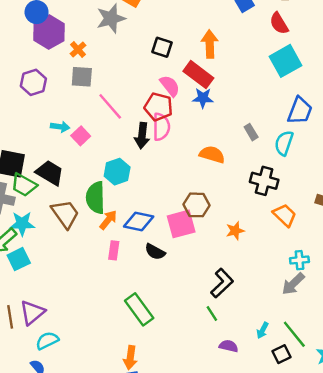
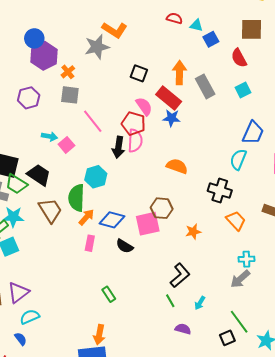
cyan square: (286, 61) -> (243, 90), size x0.6
gray rectangle: (251, 132) -> (205, 86), moved, size x1.6
green rectangle: (139, 309) -> (109, 294), size x0.6
cyan arrow: (262, 330) -> (200, 303), moved

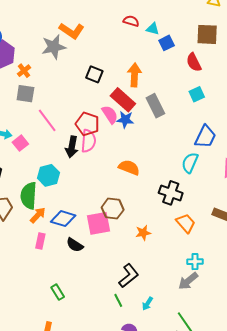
gray rectangle: (205, 86) -> (155, 106), moved
pink semicircle: (144, 106) -> (110, 115), moved

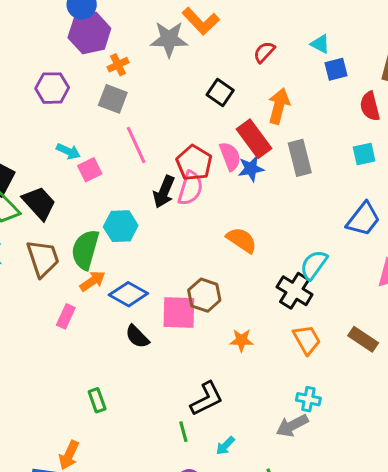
red semicircle: (131, 21) -> (264, 52), moved, turned -77
blue star: (125, 120) -> (251, 169), turned -30
cyan semicircle: (190, 163) -> (314, 265), moved
pink rectangle: (40, 241) -> (66, 316), moved

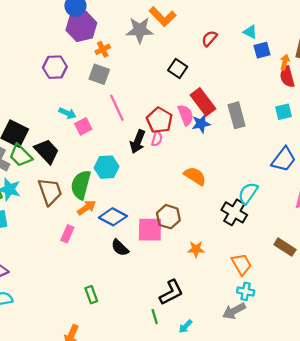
orange arrow: (279, 106) -> (285, 62), moved, size x0.6
pink semicircle: (190, 188) -> (157, 139), size x0.6
orange trapezoid: (307, 340) -> (242, 264), moved

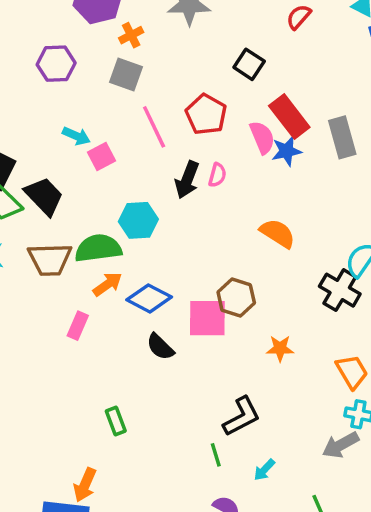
red pentagon: (159, 120) -> (206, 114), moved
green semicircle: (81, 185) -> (98, 248), turned 68
brown trapezoid: (50, 192) -> (50, 259), turned 108

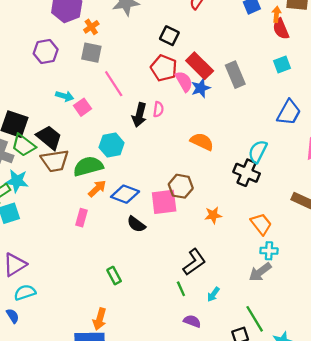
red pentagon: (206, 114) -> (164, 68), moved
brown trapezoid: (50, 259) -> (55, 161), moved

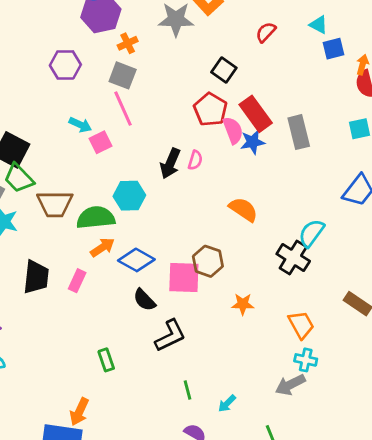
pink line: (114, 84) -> (123, 109), moved
black trapezoid: (49, 137) -> (36, 277), moved, turned 48
black L-shape: (194, 262) -> (170, 336), moved

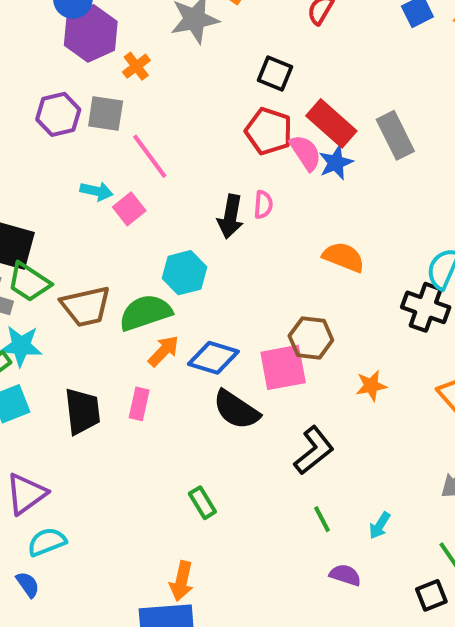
gray square: (123, 75) -> (106, 114), moved
black semicircle: (144, 300) -> (236, 410), size x1.4
black L-shape: (170, 336) -> (314, 450), moved

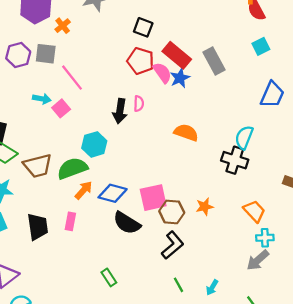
brown hexagon: (311, 338) -> (172, 212), moved

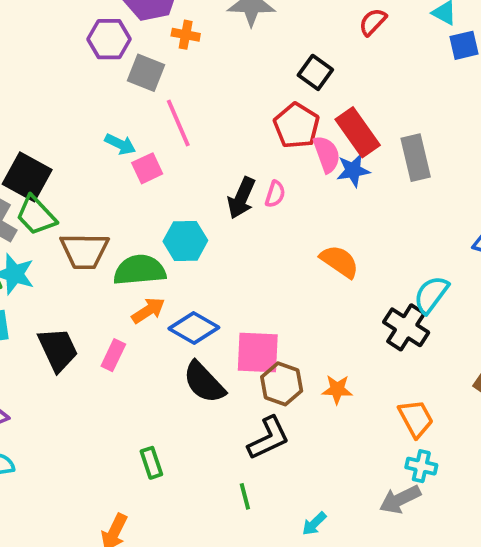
orange cross: (63, 26) -> (186, 35), turned 35
purple hexagon: (18, 55) -> (109, 39), moved
black trapezoid: (38, 227) -> (58, 350), turned -32
green line: (179, 285) -> (245, 496), moved

